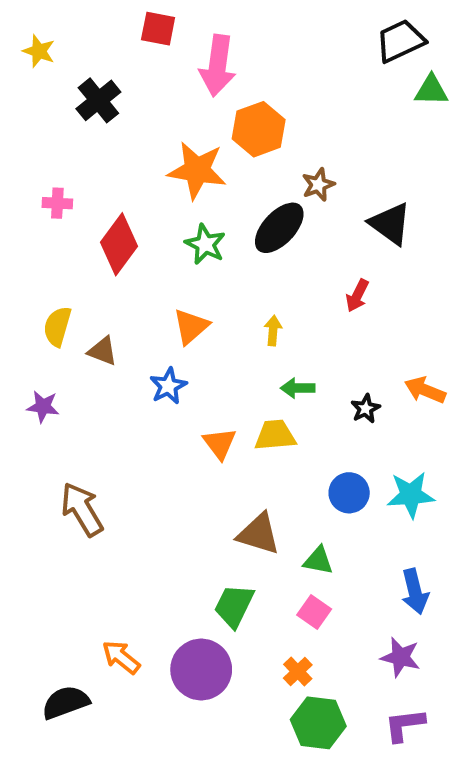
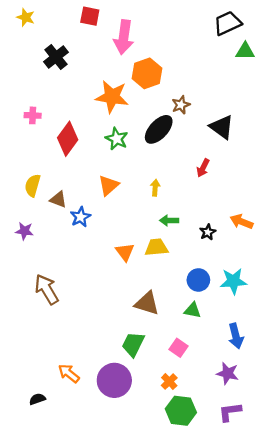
yellow star: (39, 51) -> (26, 17), moved
blue star: (168, 386) -> (80, 217), moved
green triangle: (318, 561) -> (193, 310), moved
black semicircle: (66, 702) -> (37, 399), size x0.6

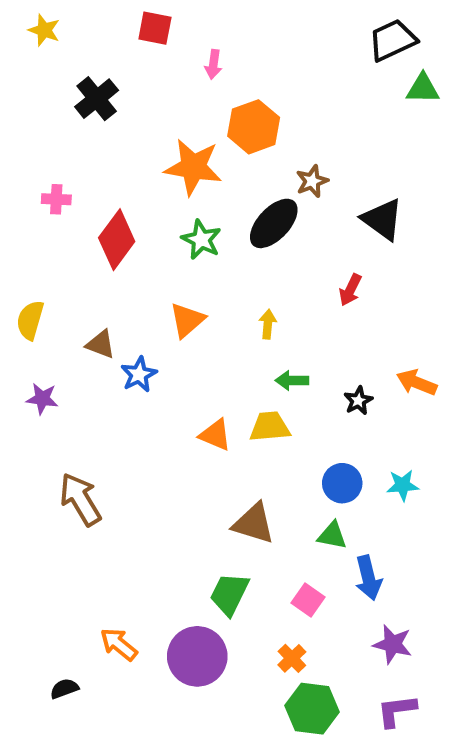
pink arrow: (124, 37) -> (213, 64), size x0.5
yellow semicircle: (33, 185) -> (30, 320), moved
orange triangle: (125, 252) -> (215, 435), turned -30
cyan star: (233, 281) -> (403, 485), size x0.7
blue arrow: (236, 336) -> (368, 578), moved

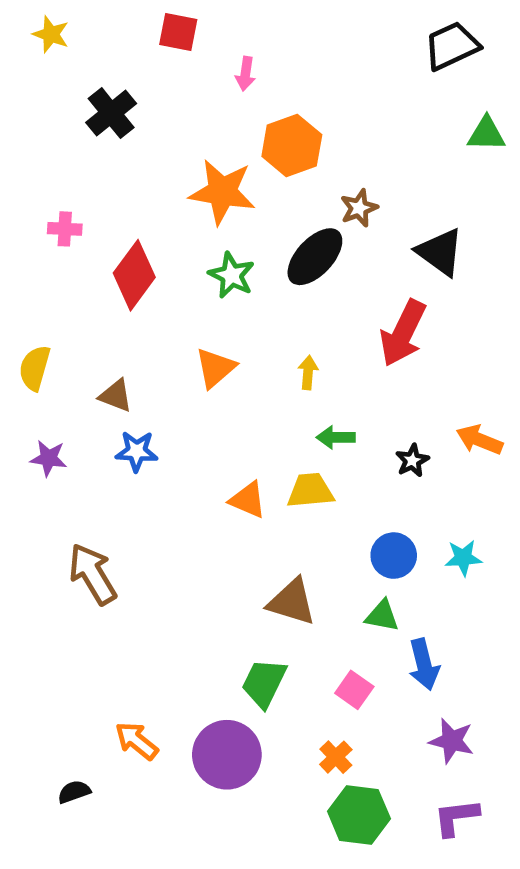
green triangle: (423, 89) -> (486, 134), moved
red arrow: (350, 290) -> (403, 333), size x1.8
blue star: (139, 374) -> (137, 451), moved, turned 30

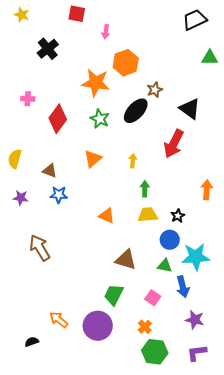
green arrow: (336, 437) -> (145, 189), turned 91
orange arrow: (479, 440) -> (207, 190), turned 72
black star: (412, 461) -> (178, 216), moved
yellow trapezoid: (310, 491) -> (148, 215), moved
cyan star: (463, 558) -> (196, 257), moved, size x1.8

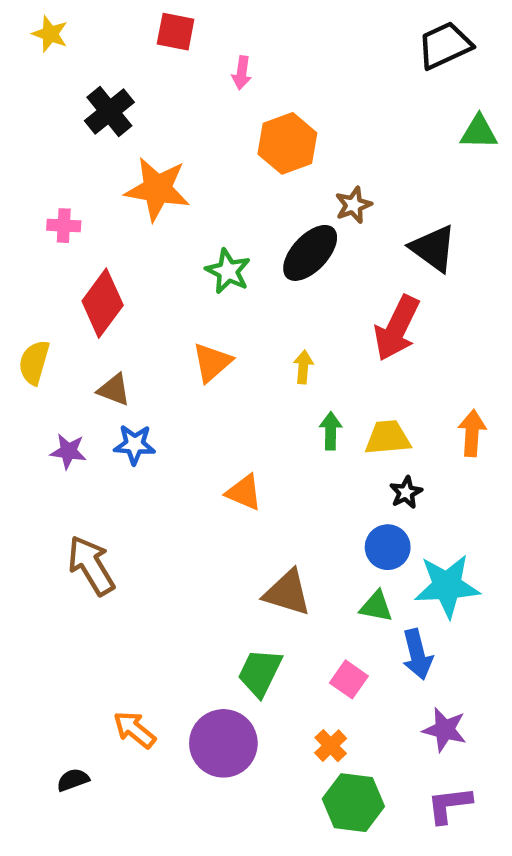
orange star: (96, 83) -> (157, 189), moved
red diamond: (58, 119) -> (103, 303), moved
purple star: (21, 198) -> (68, 451), moved
yellow trapezoid: (148, 215) -> (388, 438), moved

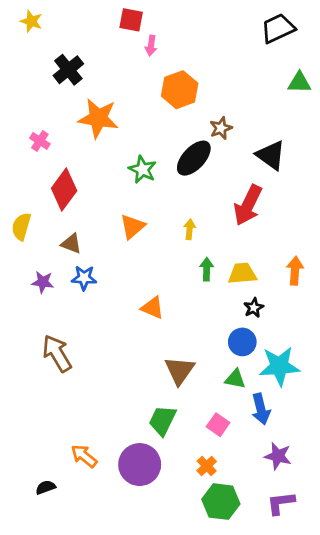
red square: (176, 32) -> (131, 20), moved
pink cross: (64, 226) -> (40, 141), turned 30
brown triangle: (287, 593) -> (180, 370), turned 48

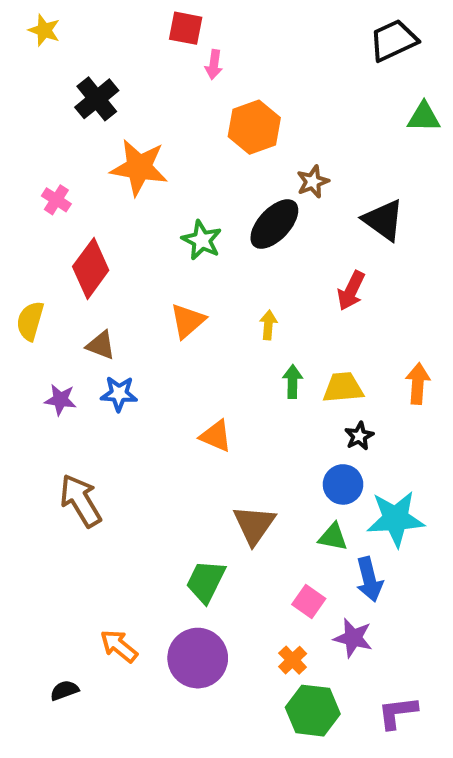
red arrow: (248, 205) -> (351, 291), size x0.7
green trapezoid: (162, 420) -> (206, 581), moved
purple star: (278, 456) -> (353, 638), moved

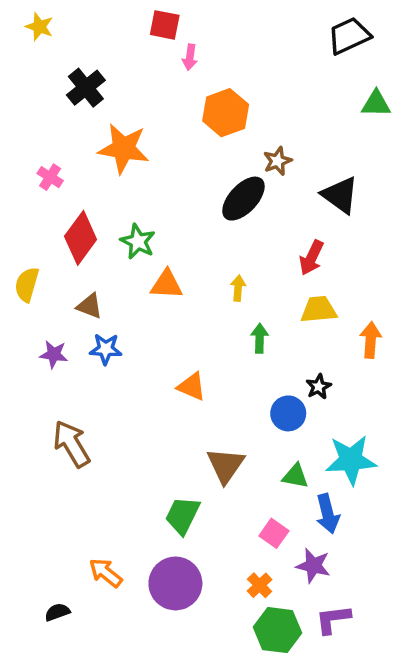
green star: (202, 240) -> (138, 242), moved
orange triangle: (188, 321) -> (166, 285), turned 44
yellow trapezoid: (343, 388) -> (319, 310), moved
blue circle: (343, 484) -> (288, 413), moved
purple L-shape: (398, 713) -> (333, 619), moved

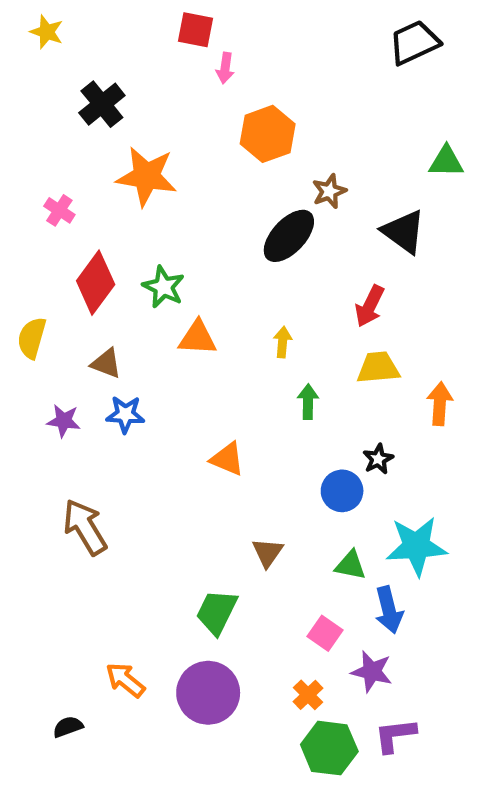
green triangle: (376, 104) -> (446, 162), moved
brown triangle: (226, 465) -> (268, 553), size x0.7

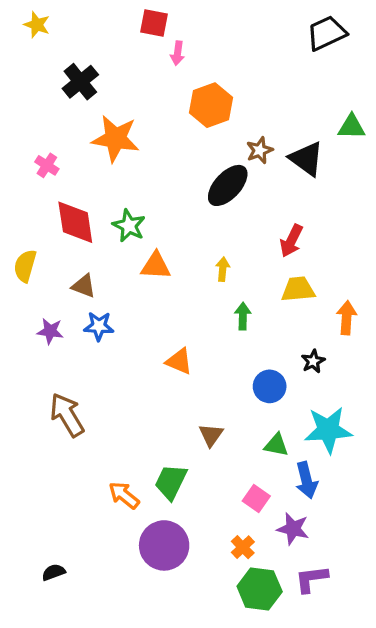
black triangle: (404, 232) -> (306, 159), moved
red diamond: (96, 283) -> (75, 222), turned -45
black star: (378, 459) -> (313, 361), moved
orange arrow: (125, 680) -> (124, 495), moved

